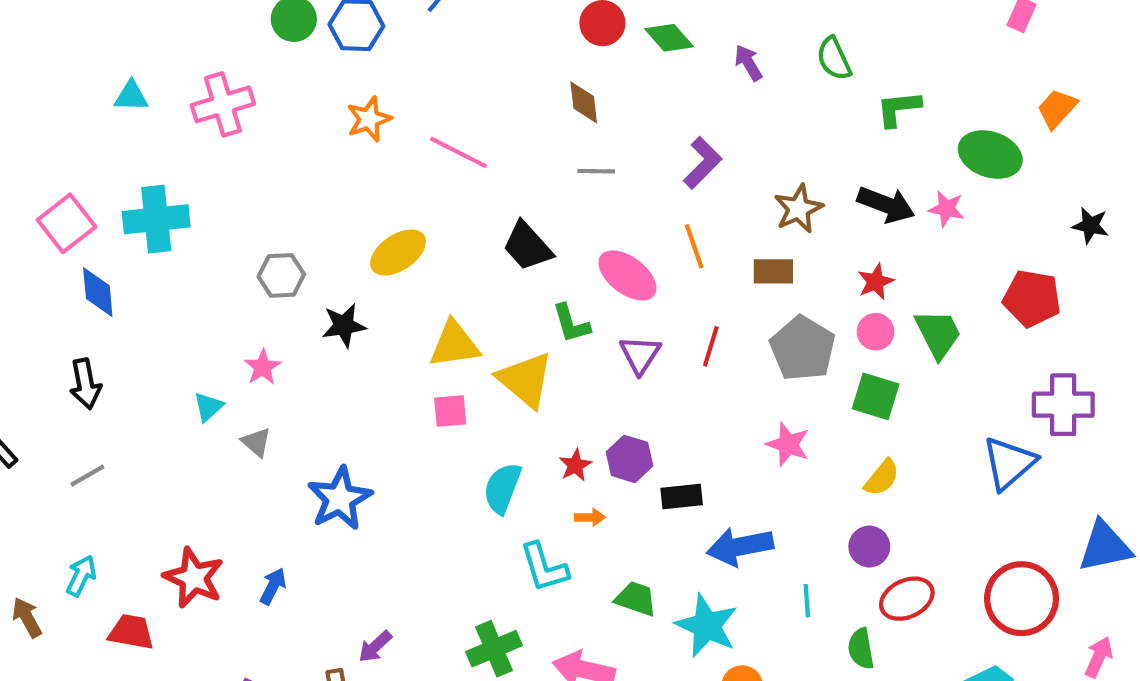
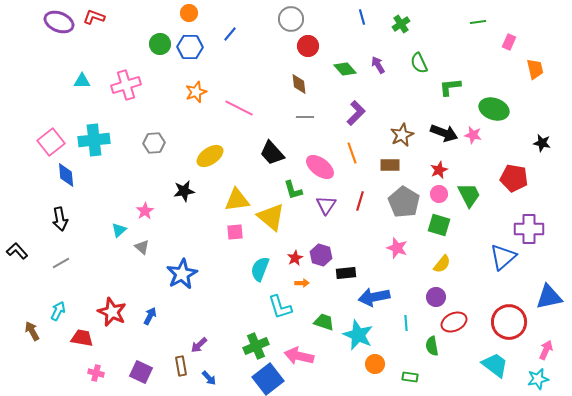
green diamond: (669, 38) -> (345, 69), moved
orange trapezoid: (1057, 109) -> (535, 69), moved, turned 125
gray hexagon: (281, 275) -> (154, 143), moved

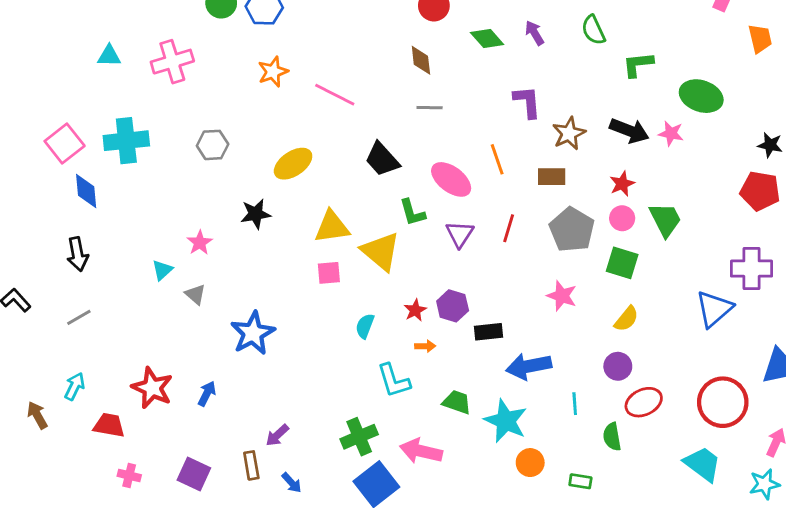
purple L-shape: (356, 113) -> (527, 102), moved, turned -50
red pentagon: (514, 178) -> (760, 191), moved
cyan semicircle: (260, 269) -> (365, 326), size x0.7

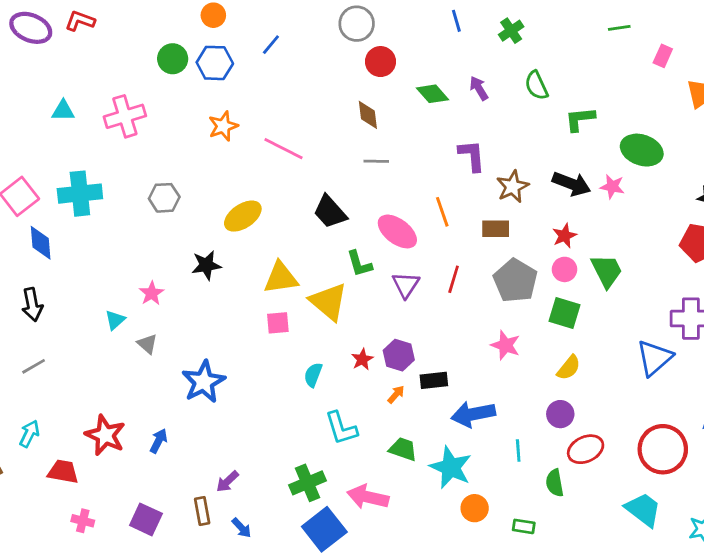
orange arrow: (425, 346) -> (396, 394), moved, turned -48

